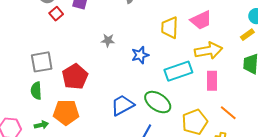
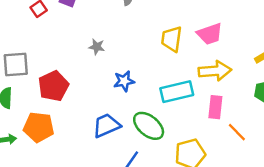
blue star: (140, 55) -> (124, 81), moved
orange line: (228, 113) -> (237, 132), moved

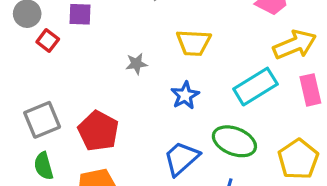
yellow trapezoid: (172, 39) -> (194, 43), moved, turned -76

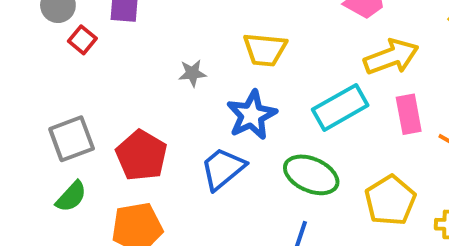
blue star: (185, 95) -> (252, 115), size x1.4
blue trapezoid: (181, 158) -> (223, 169), moved
green semicircle: (44, 166) -> (71, 197), turned -124

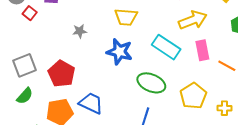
gray star: (192, 73) -> (80, 31), moved
cyan rectangle: (340, 107) -> (166, 47), turned 64
blue star: (252, 115) -> (119, 52), turned -30
blue trapezoid: (223, 169) -> (91, 103), moved, turned 65

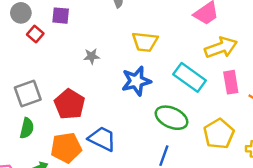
blue star: (119, 52) -> (136, 81), turned -30
green semicircle: (25, 96) -> (27, 128), turned -30

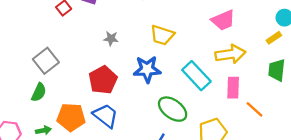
gray square: (28, 93) -> (46, 61), turned -30
red pentagon: (70, 104) -> (103, 80), moved

